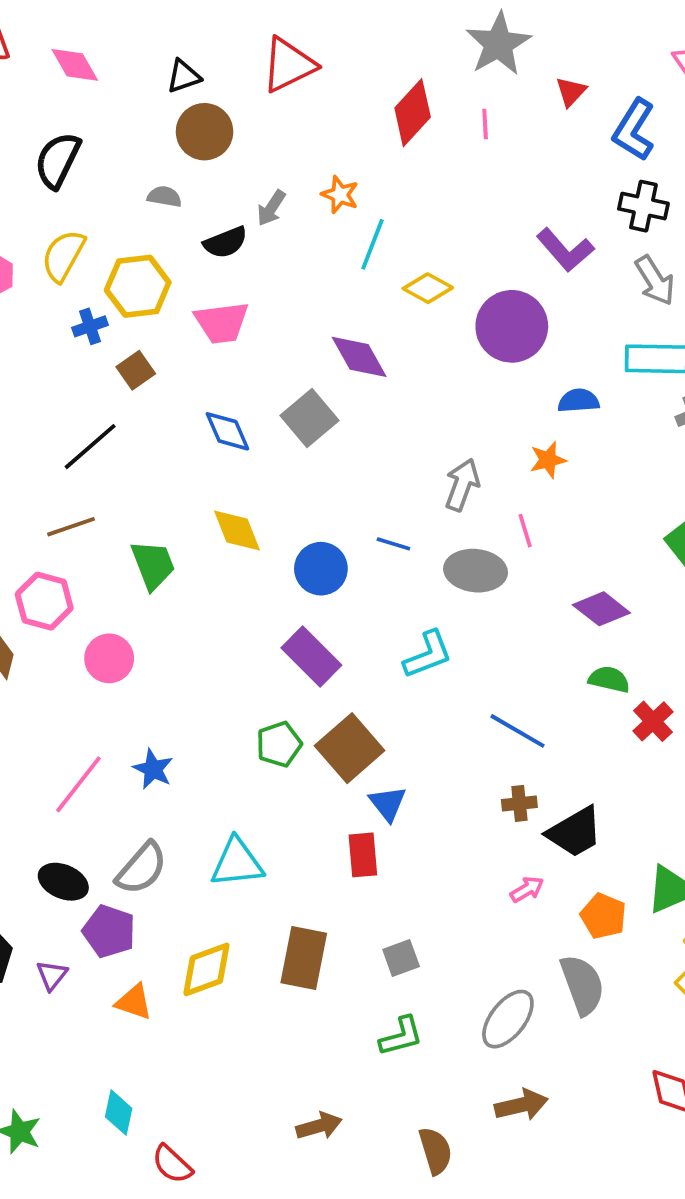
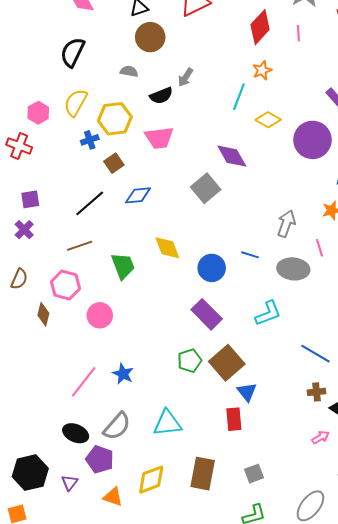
orange star: (340, 195) -> (262, 70), moved, turned 30
blue diamond: (227, 431) -> (138, 195), moved, turned -72

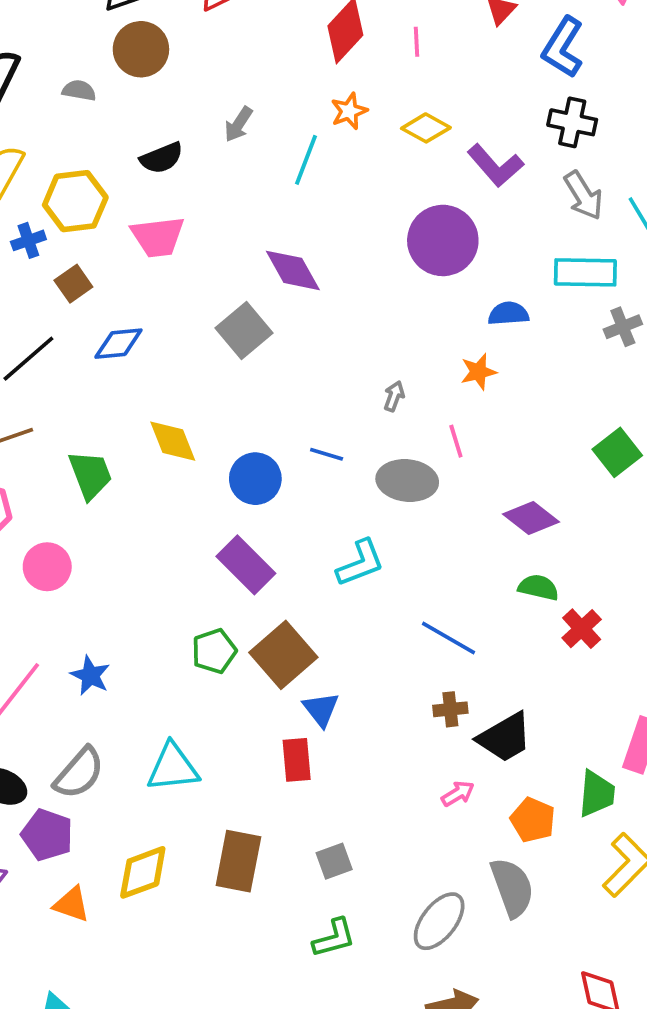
gray semicircle: (129, 71) -> (79, 90), moved
gray arrow: (185, 77) -> (238, 124), moved
yellow diamond: (268, 120) -> (426, 128), moved
gray arrow: (286, 224) -> (394, 396), size x0.6

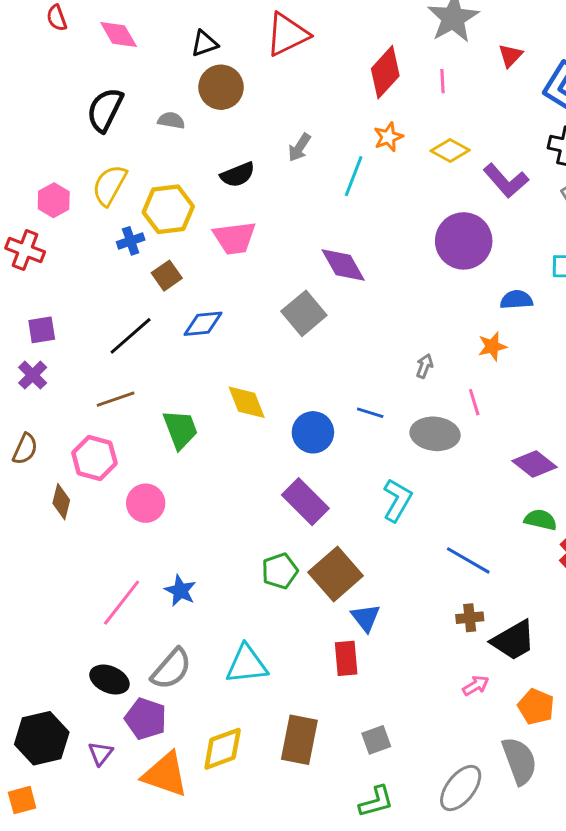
cyan L-shape: (360, 563) -> (397, 500), turned -39
orange triangle: (72, 904) -> (165, 774), size x1.6

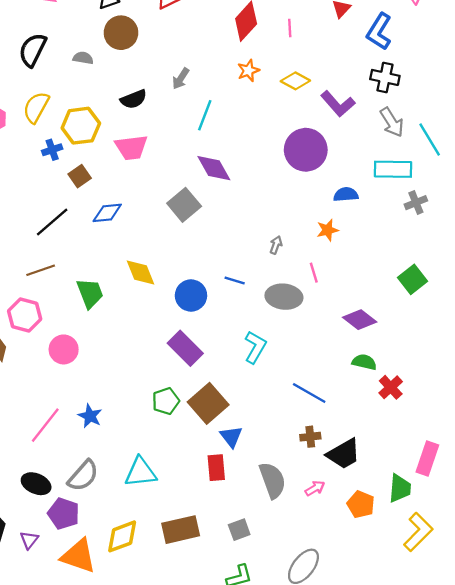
cyan line: (354, 176) -> (205, 115), moved
brown rectangle: (299, 740) -> (181, 530), turned 66
gray semicircle: (519, 761) -> (272, 480), moved

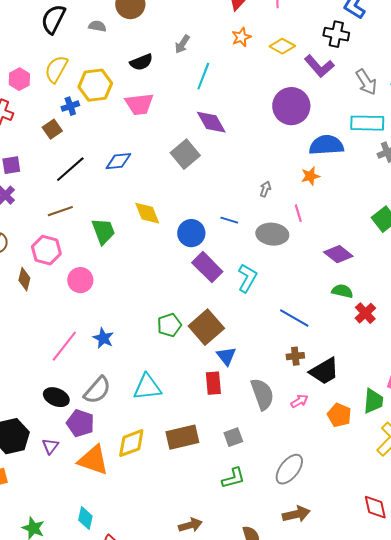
black cross: (385, 77) -> (336, 34), moved
brown square: (80, 176) -> (52, 129), moved
blue semicircle: (346, 195) -> (326, 145), size x1.6
purple rectangle: (185, 348) -> (207, 267), moved

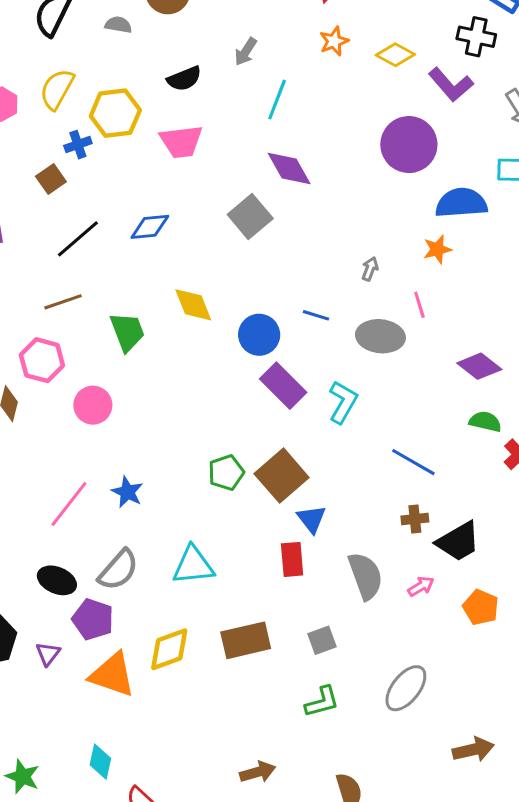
brown arrow: (296, 514) -> (473, 750), moved

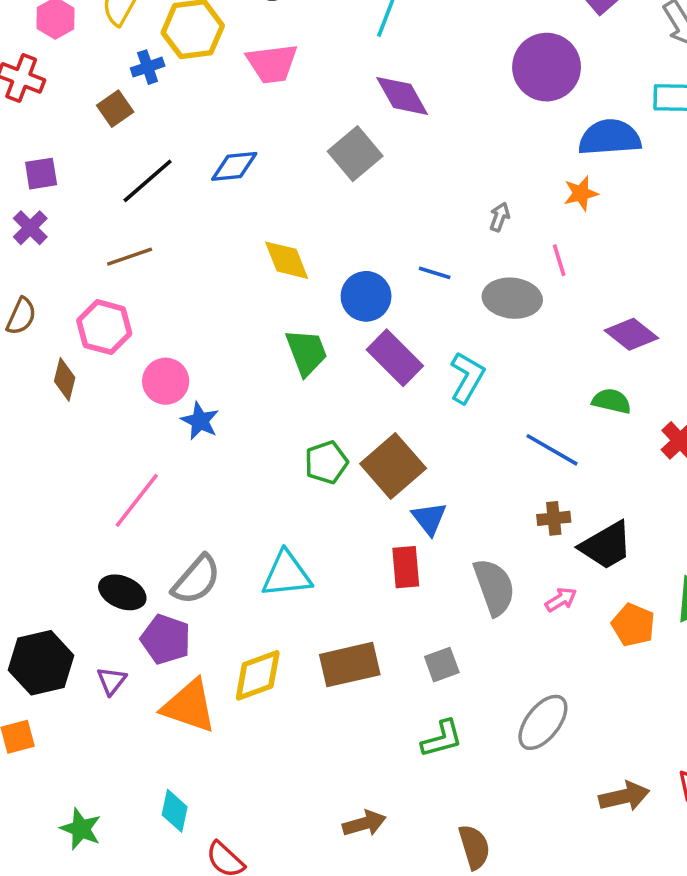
green trapezoid: (127, 332) -> (306, 352), moved
green semicircle: (485, 422) -> (612, 401), moved
blue star: (127, 492) -> (200, 421), moved

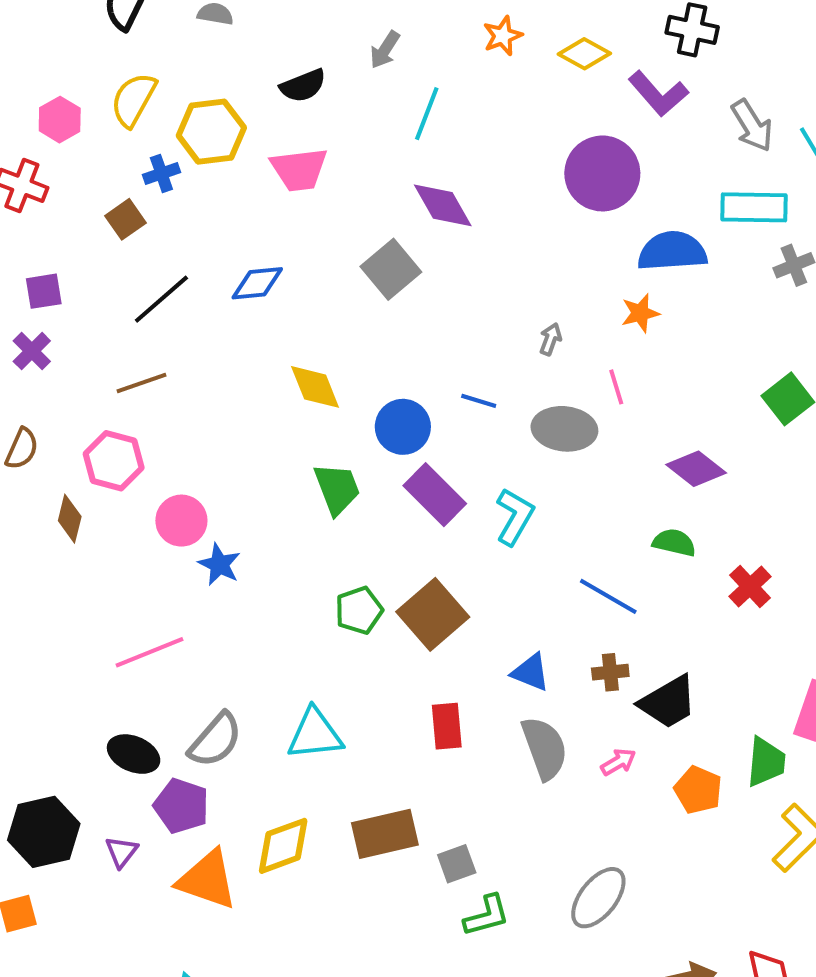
pink line: (137, 500) -> (149, 652), turned 30
blue triangle: (429, 518) -> (531, 672), moved, turned -30
gray square: (442, 665) -> (457, 864), moved

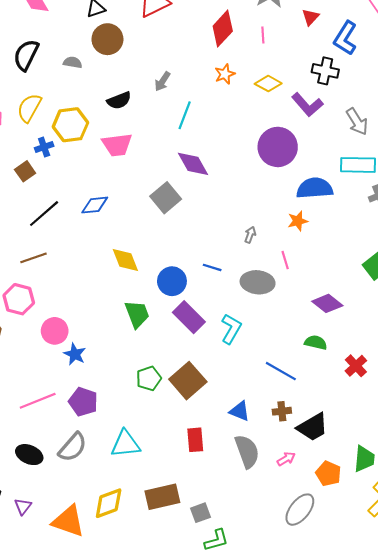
purple pentagon: (181, 806) -> (83, 402), moved
gray ellipse: (598, 898) -> (300, 510), moved

